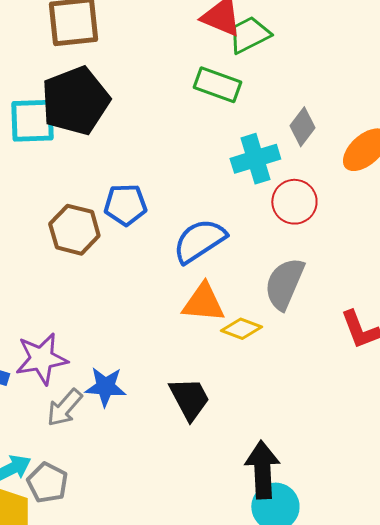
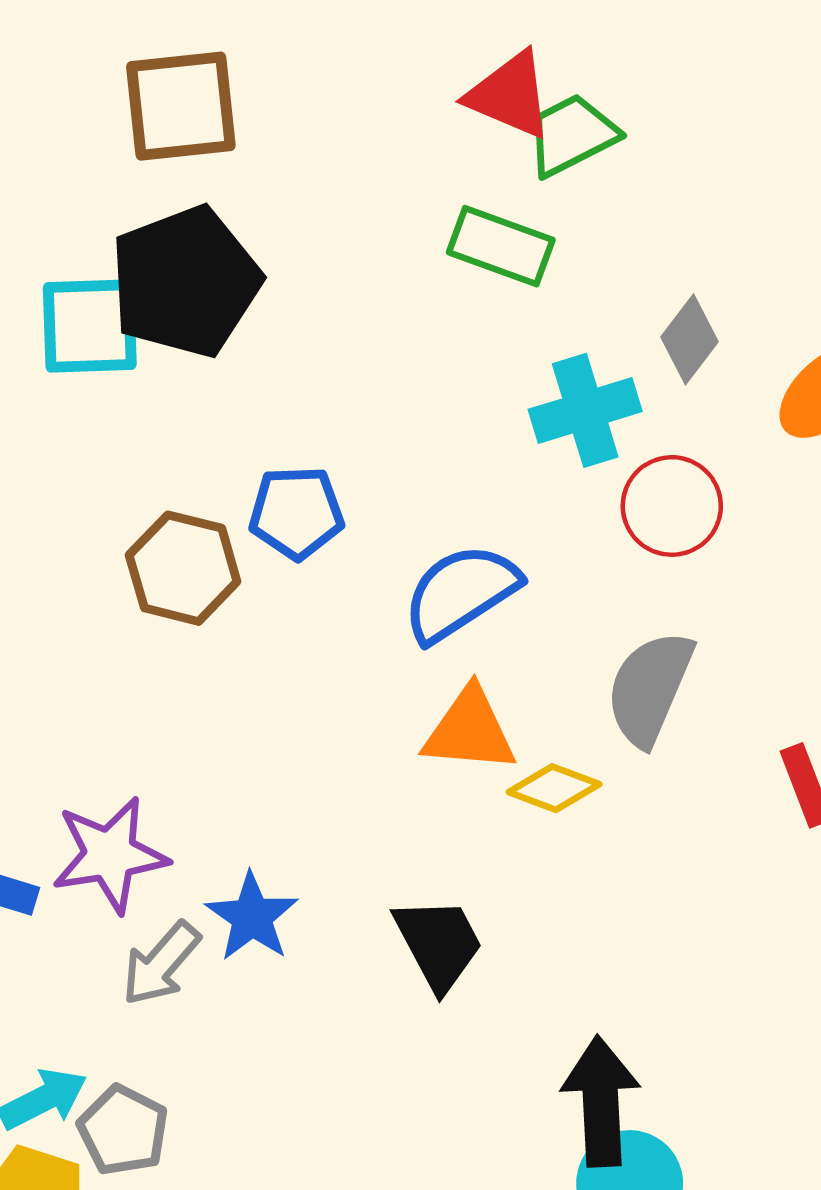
blue star: (105, 387) -> (252, 917), turned 30

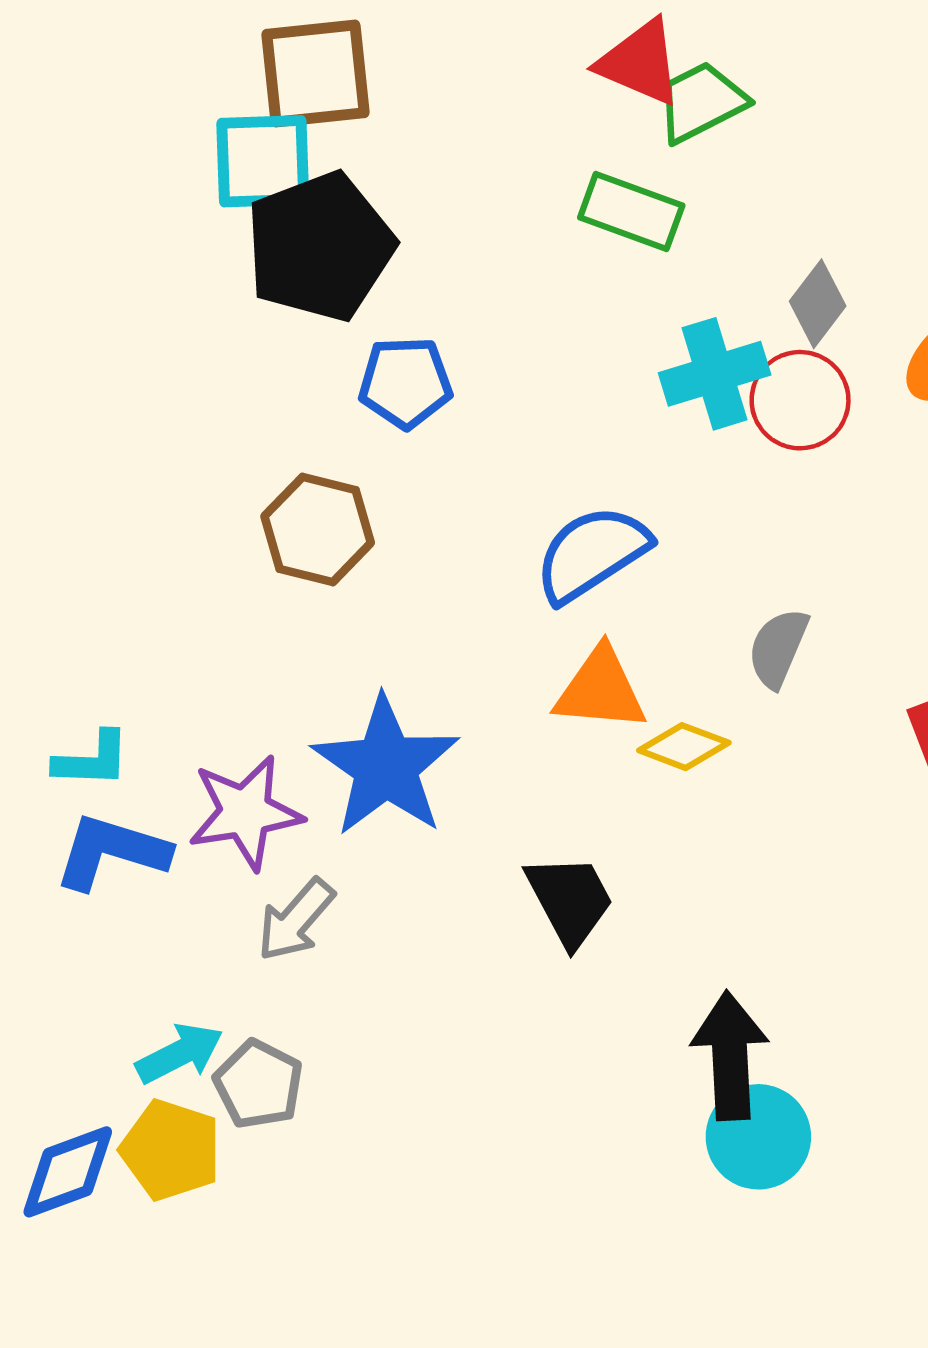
cyan square: (90, 326) -> (263, 161), moved
red circle: (672, 506) -> (800, 400), moved
blue pentagon: (296, 513) -> (405, 383), moved
gray semicircle: (650, 688) -> (778, 648), size x0.7
blue star: (252, 917) -> (386, 766), moved, size x1.6

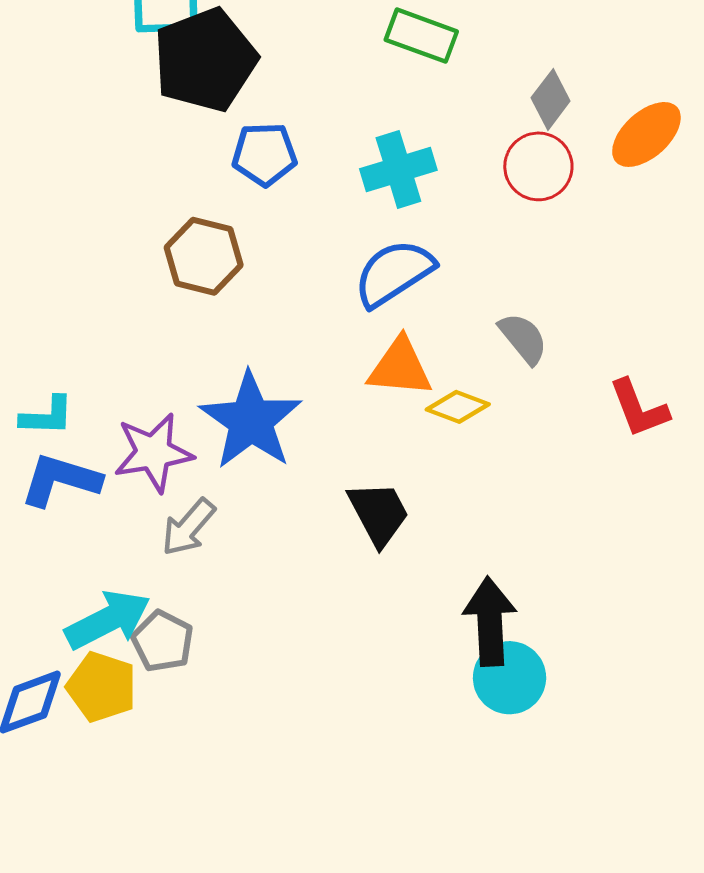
cyan cross: (715, 374) -> (398, 169), moved
gray semicircle: (778, 648) -> (523, 338), turned 118
cyan arrow: (180, 1053) -> (108, 620), size x1.4

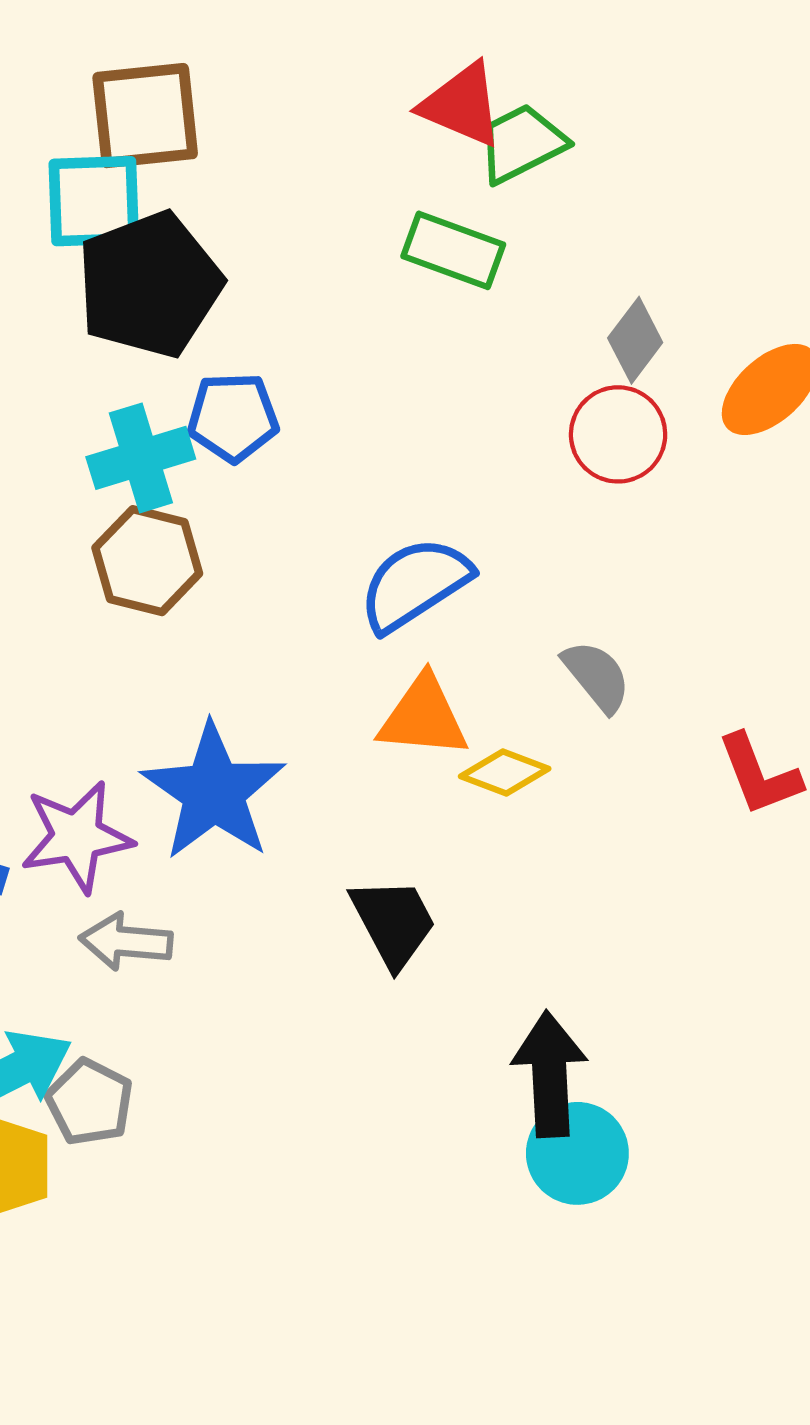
cyan cross: (398, 169) -> (141, 458), moved
gray arrow: (188, 527) -> (126, 942), turned 54

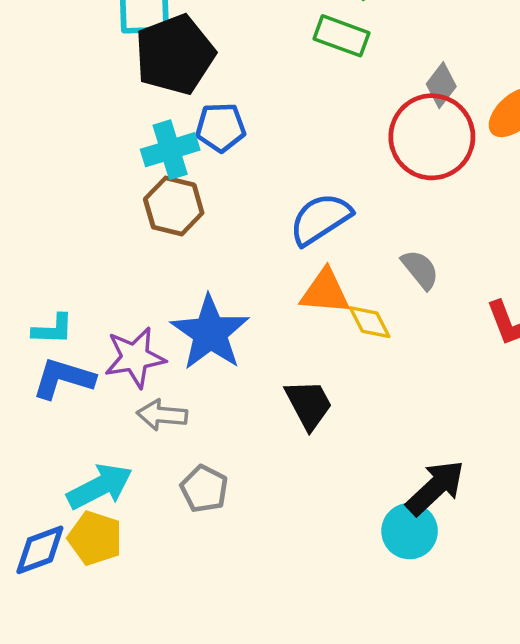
red circle: (618, 434) -> (432, 137), size x1.6
yellow diamond: (505, 773) -> (370, 322), turned 42
black arrow: (550, 1074) -> (435, 488), moved, turned 50
gray pentagon: (89, 1102) -> (204, 489), moved

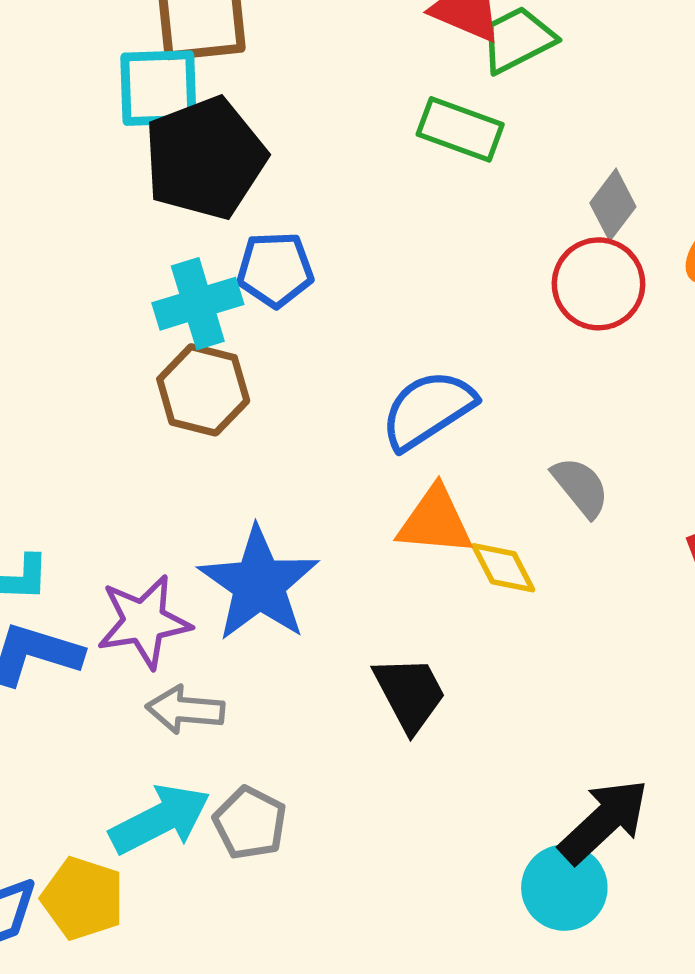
red circle: (432, 137) -> (598, 284), size x0.7
cyan arrow: (100, 486) -> (160, 819), moved

